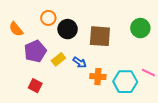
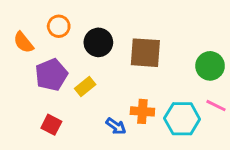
orange circle: (48, 18) -> (59, 26), moved
green circle: (140, 28) -> (210, 66), moved
blue arrow: (80, 62) -> (116, 126), moved

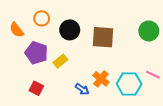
green circle: (210, 66) -> (149, 31), moved
purple pentagon: (51, 75) -> (36, 53), turned -30
orange cross: (142, 111) -> (101, 79), turned 35

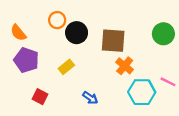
orange circle: (42, 18) -> (57, 20), moved
purple pentagon: (36, 53) -> (26, 60), moved
orange cross: (101, 79) -> (125, 66), moved

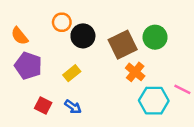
green circle: (163, 34) -> (155, 37), moved
brown square: (113, 41) -> (123, 45), turned -30
blue arrow: (90, 98) -> (73, 107), moved

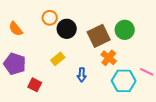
purple pentagon: (28, 66) -> (15, 64), moved
blue arrow: (73, 107) -> (82, 75), moved, turned 56

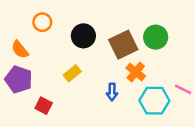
orange circle: (50, 18) -> (42, 22), moved
orange semicircle: (16, 29) -> (20, 50), moved
blue arrow: (82, 75) -> (112, 92), moved

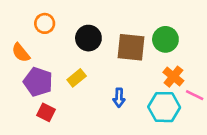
brown square: (123, 45) -> (131, 47), turned 32
orange cross: (136, 72) -> (173, 77), moved
purple pentagon: (19, 79) -> (38, 82), moved

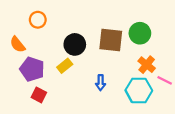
black circle: (88, 38) -> (75, 44), moved

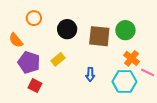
black circle: (75, 44) -> (67, 29), moved

